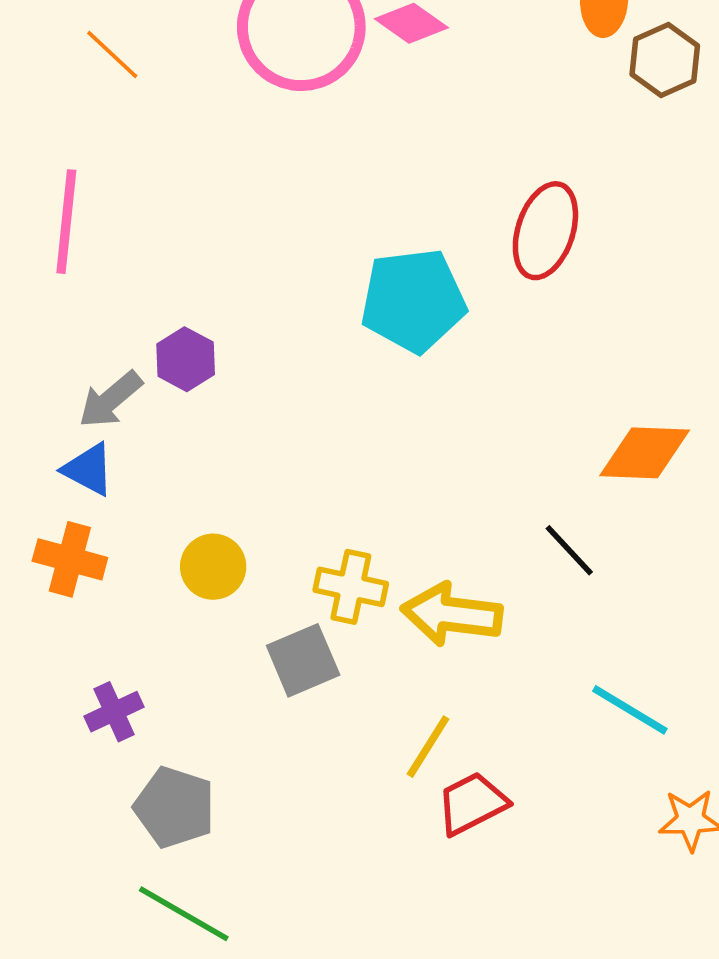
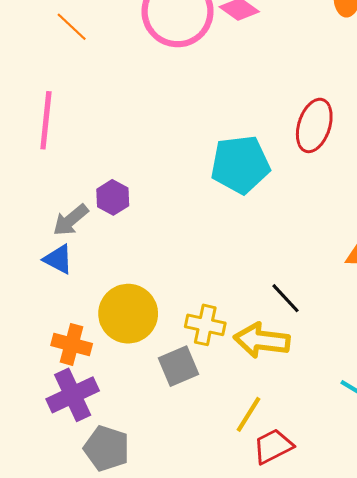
black line: (569, 550) -> (285, 298), moved
orange cross: (70, 559) -> (72, 344), moved
yellow circle: (213, 567) -> (128, 314), size x1.6
purple cross: (114, 712) -> (73, 395), size x1.6

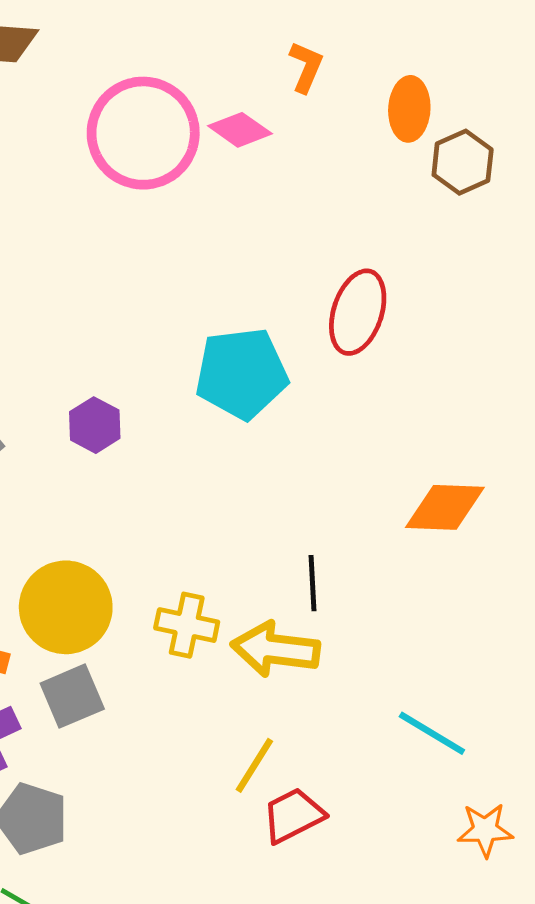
purple hexagon: (113, 197) -> (95, 425), moved
black line: (285, 298) -> (313, 583), turned 40
gray square: (179, 366) -> (72, 696), moved

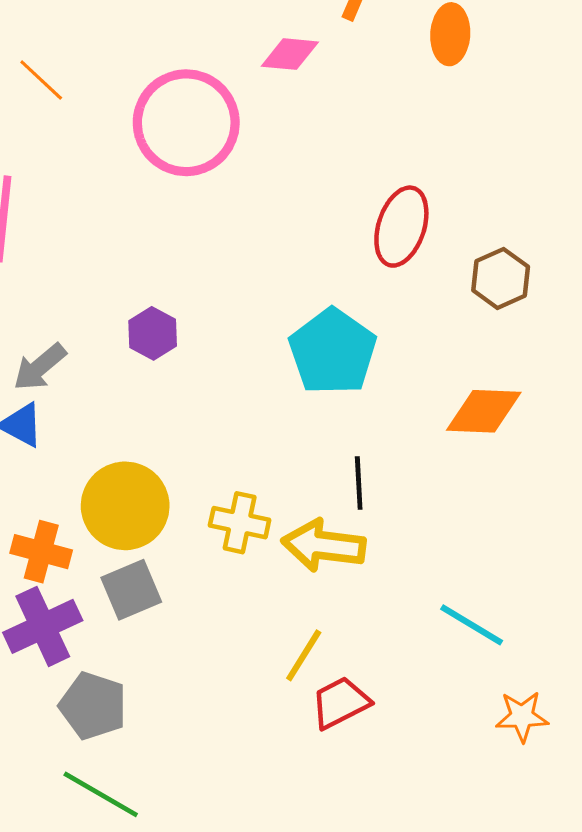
pink diamond: (240, 130) -> (290, 54), turned -30
pink circle: (143, 133) -> (186, 123), moved
brown hexagon: (463, 162) -> (501, 278), moved
cyan pentagon: (242, 373) -> (333, 352), moved, turned -30

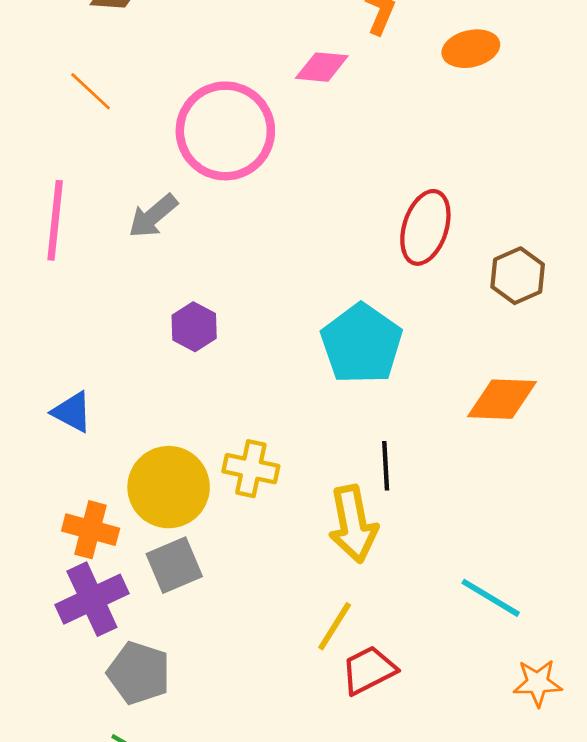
orange ellipse: (450, 34) -> (471, 49), turned 74
gray arrow: (40, 367) -> (153, 216), moved
yellow cross: (240, 523) -> (251, 469), moved
yellow arrow: (324, 546) -> (353, 524), turned -108

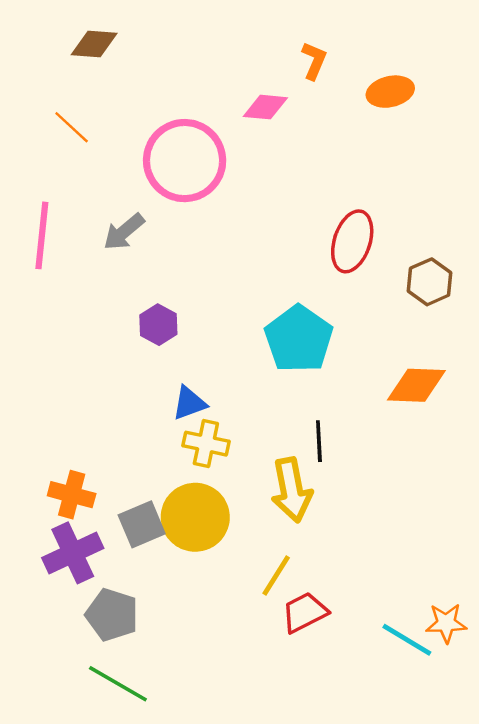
blue triangle: (72, 412) -> (189, 403), moved, turned -48
yellow circle: (169, 487) -> (195, 517), moved
cyan line: (491, 598) -> (407, 640), moved

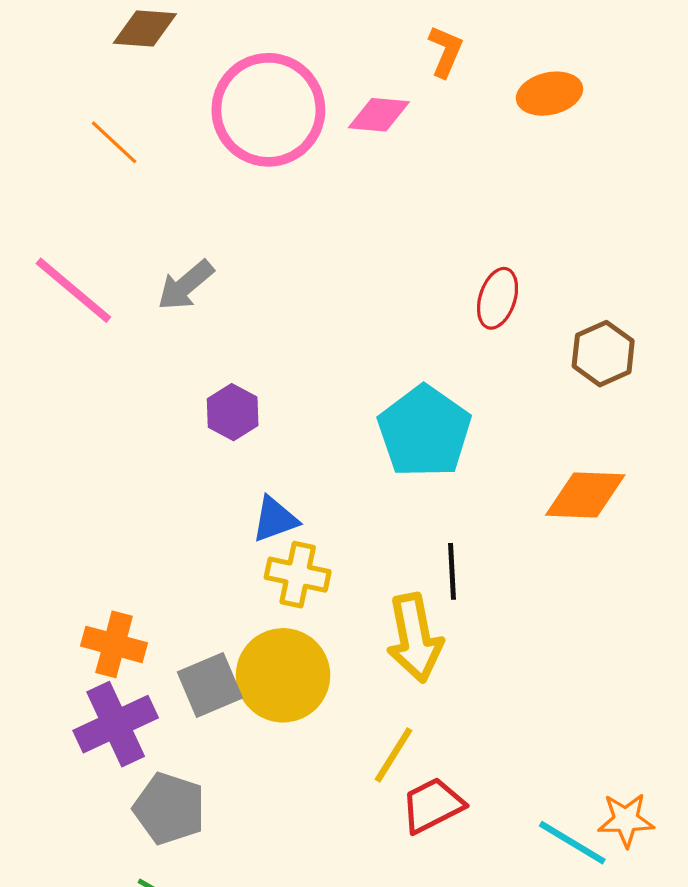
pink circle: (185, 161) -> (268, 110), moved
pink line: (42, 235) -> (73, 290), turned -56
red ellipse: (352, 241) -> (498, 298), size x0.7

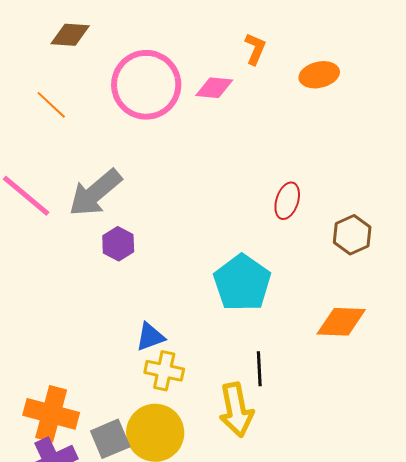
gray arrow: (186, 285) -> (95, 193), size x1.5
purple hexagon: (233, 412) -> (118, 244), moved
orange cross: (114, 644) -> (51, 414), size x1.4

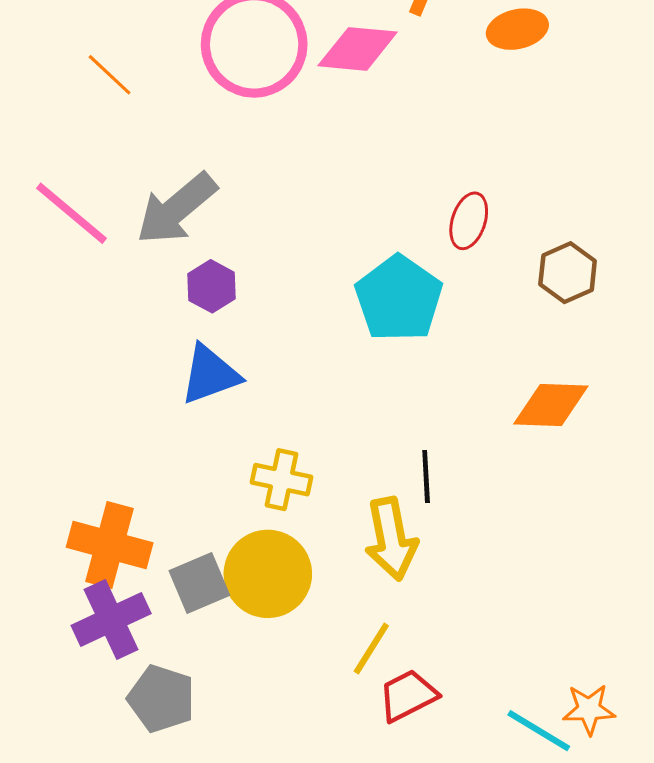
pink diamond: (214, 88) -> (358, 49), size x1.4
cyan pentagon: (242, 283) -> (399, 298), moved
blue triangle: (150, 337) -> (210, 375), moved, size x1.4

